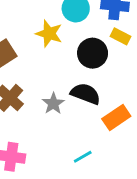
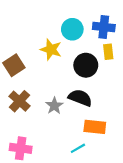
yellow rectangle: (121, 36) -> (108, 52), turned 56
orange rectangle: (116, 118) -> (95, 127), moved, turned 40

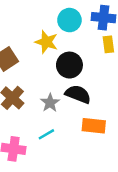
black circle: (86, 65) -> (69, 65), moved
cyan line: (78, 148) -> (46, 134), moved

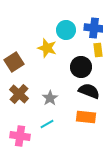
black circle: (69, 65) -> (81, 67), moved
black semicircle: (78, 94) -> (89, 91), moved

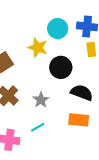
black circle: (81, 67) -> (61, 67), moved

